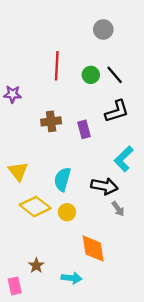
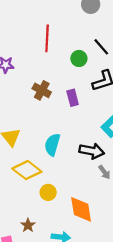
green circle: (91, 75) -> (79, 58), moved
brown cross: (51, 121) -> (42, 90), turned 36
yellow circle: (67, 212) -> (48, 192), moved

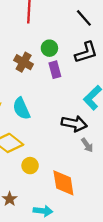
green circle: (79, 58) -> (49, 48), moved
cyan semicircle: (52, 145) -> (21, 108), moved, turned -40

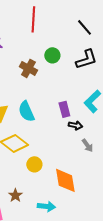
purple rectangle: (55, 70) -> (64, 109), moved
black arrow: (74, 124) -> (75, 125), size x0.6

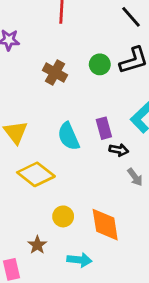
green circle: (52, 55) -> (100, 64), moved
cyan semicircle: (26, 111) -> (69, 136), moved
yellow circle: (34, 164) -> (63, 216), moved

